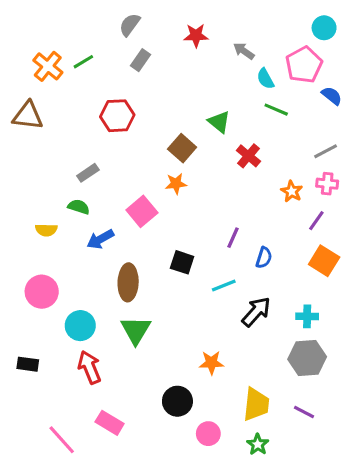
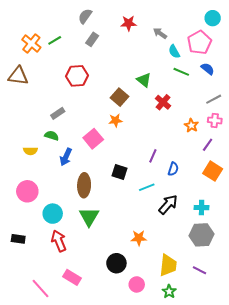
blue semicircle: (332, 96) -> (208, 69), moved
blue arrow: (100, 239) -> (66, 157), turned -36

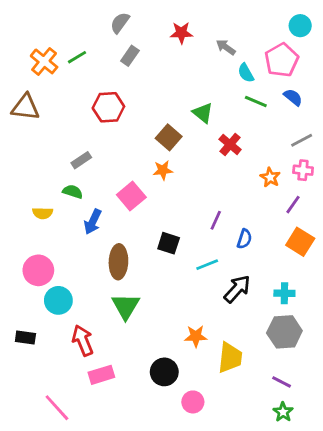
cyan circle: (53, 214) -> (58, 300), moved
yellow trapezoid: (168, 265) -> (230, 358), moved
pink rectangle: (72, 277) -> (101, 375), moved, turned -48
green star: (169, 292) -> (283, 412), moved

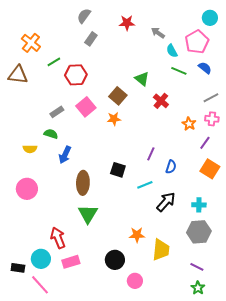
green line: (77, 57) -> (54, 62), moved
pink square: (131, 196) -> (86, 107), moved
cyan circle: (58, 300) -> (41, 259), moved
black rectangle: (25, 338) -> (18, 268), moved

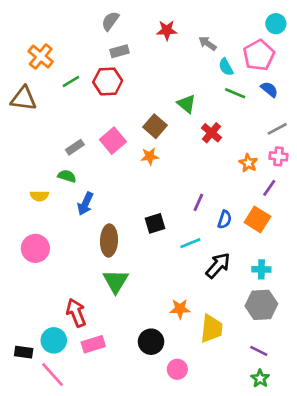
gray rectangle: (91, 39) -> (119, 51), turned 40
red hexagon: (76, 75) -> (108, 81), moved
orange square: (210, 169) -> (257, 219), moved
black square: (118, 170) -> (155, 223), turned -35

